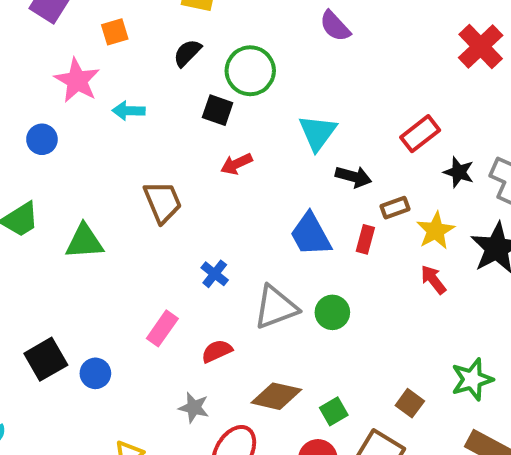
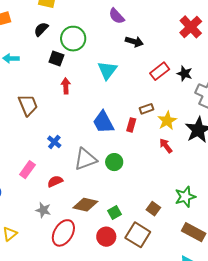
red arrow: (236, 164) -> (66, 86), turned 112
black star: (459, 172) -> (185, 74), moved
black arrow: (353, 177) -> (134, 42), moved

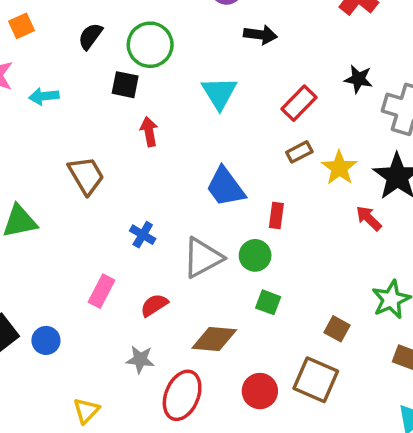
red rectangle: (160, 71) -> (299, 103), moved
red rectangle: (131, 125) -> (276, 215), moved
red arrow: (166, 146) -> (369, 218), moved
green square: (115, 213) -> (268, 302), moved, turned -32

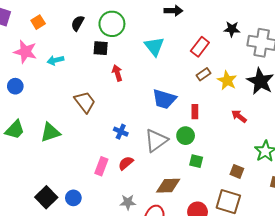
blue trapezoid: (226, 187) -> (164, 99), turned -30
red arrow: (369, 218) -> (239, 116), moved
red semicircle: (154, 305) -> (126, 163), moved

